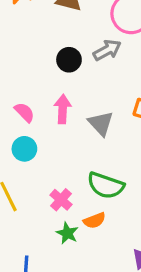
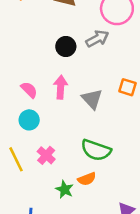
pink cross: (61, 200) -> (46, 155), moved

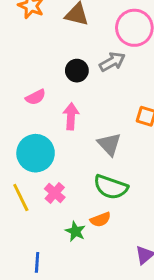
pink semicircle: (29, 90) -> (36, 97), moved, turned 108
gray triangle: (92, 99) -> (109, 144), moved
cyan circle: (29, 120) -> (36, 153), size x1.6

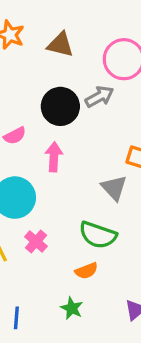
black circle: (77, 71) -> (60, 106), size x1.5
gray triangle: (109, 144) -> (114, 188), moved
green star: (75, 231) -> (72, 308), moved

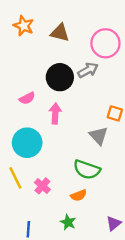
pink cross: (36, 241) -> (42, 186), moved

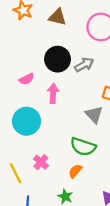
gray arrow: (88, 70) -> (84, 65), moved
yellow line: (15, 178) -> (15, 173), moved
orange semicircle: (79, 195) -> (75, 171), turned 152

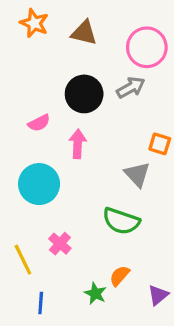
gray arrow: (84, 65) -> (131, 88), moved
orange semicircle: (75, 171) -> (119, 276), moved

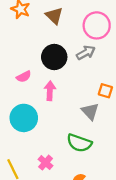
brown triangle: (84, 33) -> (54, 16), turned 30
pink cross: (60, 244) -> (46, 163), moved

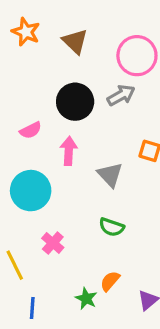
gray triangle: (90, 111) -> (110, 175), moved
green semicircle: (79, 143) -> (112, 227), size x0.7
pink cross: (46, 163) -> (53, 243), moved

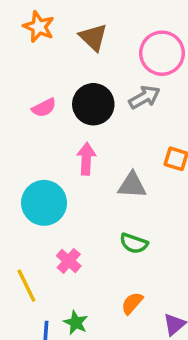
pink semicircle: (31, 130) -> (44, 108), moved
gray triangle: (110, 175) -> (132, 185), turned -44
green star: (86, 298) -> (76, 323), moved

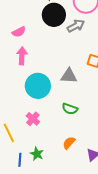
black circle: (93, 104) -> (54, 15), moved
pink arrow: (86, 159) -> (22, 56), moved
cyan circle: (44, 203) -> (38, 86), moved

